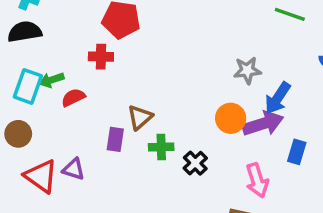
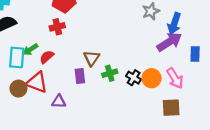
orange circle: (231, 118) -> (152, 78), moved
red triangle: (41, 176) -> (37, 82), moved

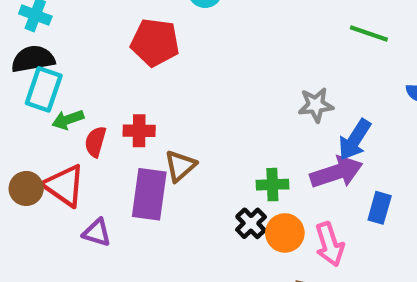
red cross: (57, 27) -> (139, 131), moved
cyan rectangle: (17, 57) -> (44, 89), moved
red semicircle: (47, 57) -> (95, 142), turned -48
green cross: (110, 73) -> (272, 185), moved
purple rectangle: (80, 76) -> (149, 194), size x1.6

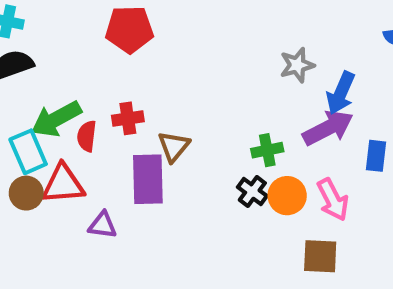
cyan rectangle: (44, 89) -> (28, 152), moved, turned -33
green arrow: (68, 120) -> (56, 119), size x1.6
red triangle: (64, 186) -> (63, 184), turned -30

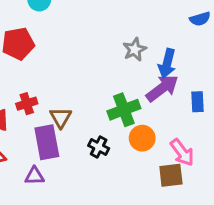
green cross: (267, 150) -> (124, 110), size x1.5
black cross: (252, 192) -> (99, 147), moved
pink arrow: (333, 200) -> (182, 152), moved
purple triangle: (103, 225) -> (35, 176), moved

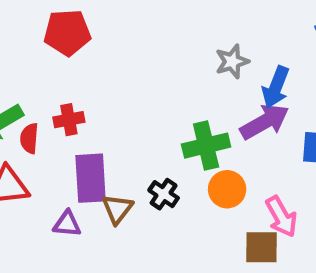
brown triangle: (61, 117) -> (117, 209), moved

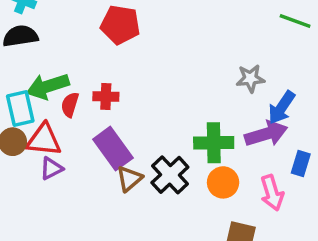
purple rectangle: (91, 178) -> (113, 149), turned -45
black cross: (164, 194) -> (170, 175), size x1.5
pink arrow: (281, 217) -> (272, 193), moved
purple triangle: (67, 224) -> (51, 169), moved, turned -45

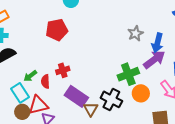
green arrow: (48, 86) -> (30, 76), size x0.6

